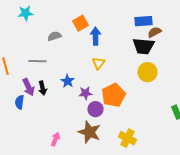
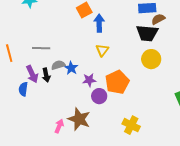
gray semicircle: (54, 36) -> (58, 65), moved
brown star: (89, 132) -> (79, 119), moved

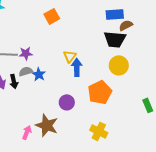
blue arrow: (99, 23) -> (77, 67), moved
purple star: (89, 80) -> (26, 53), moved
orange pentagon: (117, 82) -> (100, 92), moved

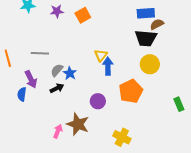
purple star: (26, 53) -> (57, 11), moved
gray semicircle: (26, 71) -> (57, 70), turned -32
black arrow: (14, 81) -> (57, 88), moved, turned -104
yellow cross: (99, 131) -> (122, 137), moved

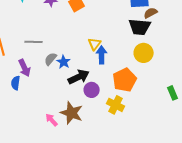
black arrow: (57, 88) -> (79, 77), moved, size x1.5
pink arrow: (58, 131) -> (52, 120), turned -64
yellow cross: (122, 137) -> (116, 105), moved

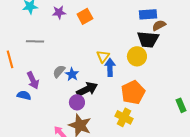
gray line: (34, 42) -> (35, 41), moved
yellow circle: (144, 53) -> (137, 56), moved
blue semicircle: (16, 83) -> (24, 95), turned 96
purple circle: (92, 90) -> (77, 102), moved

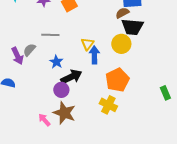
brown semicircle: (159, 25) -> (122, 13), moved
gray line: (35, 41) -> (50, 35), moved
gray semicircle: (59, 71) -> (29, 50), moved
purple arrow: (33, 80) -> (17, 56), moved

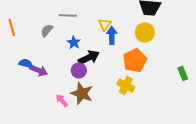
yellow circle: (121, 44) -> (145, 32), moved
purple arrow: (17, 56) -> (39, 70), moved, turned -42

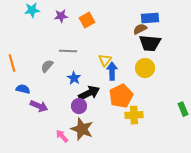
orange pentagon: (135, 60) -> (121, 96), moved
blue semicircle: (26, 63) -> (23, 89), moved
yellow cross: (126, 85) -> (134, 115), moved, turned -30

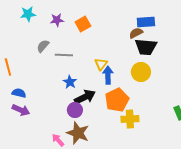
gray semicircle: (47, 66) -> (43, 46), moved
purple arrow: (39, 106) -> (21, 110), moved

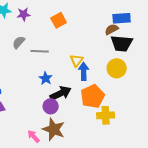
purple star: (57, 20) -> (24, 14), moved

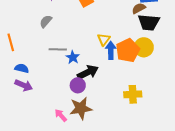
gray line: (40, 51) -> (58, 49), moved
orange pentagon: (93, 96) -> (128, 50), moved
brown star: (54, 129) -> (81, 108), turned -30

